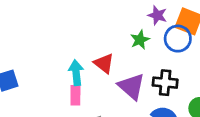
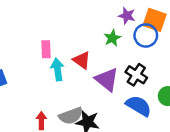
black cross: (165, 83) -> (136, 75), turned 30
pink rectangle: (75, 95) -> (46, 49), moved

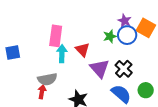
blue circle: (146, 35) -> (127, 35), moved
pink rectangle: (46, 49) -> (56, 36), size x1.5
gray semicircle: (71, 116) -> (47, 79), moved

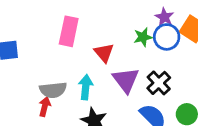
cyan arrow: (62, 54) -> (86, 87), moved

